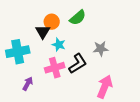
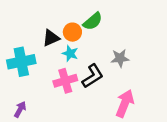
orange circle: (52, 22) -> (72, 32), moved
black triangle: (43, 32) -> (51, 38), turned 35
purple arrow: (28, 84) -> (20, 109), moved

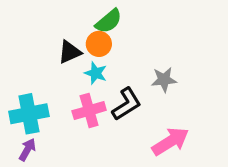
green semicircle: (93, 21) -> (109, 21), moved
cyan cross: (21, 62) -> (29, 114), moved
pink arrow: (125, 103) -> (170, 141), turned 36

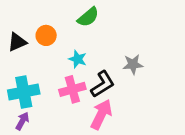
orange circle: (99, 44) -> (46, 35), moved
black triangle: (70, 52) -> (17, 42), moved
pink arrow: (170, 141) -> (101, 114), moved, turned -32

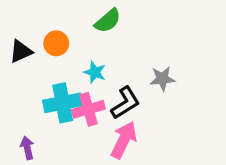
cyan cross: (24, 92) -> (63, 103), moved
purple arrow: (22, 121) -> (27, 148), turned -42

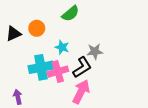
gray star: (162, 79) -> (95, 52), moved

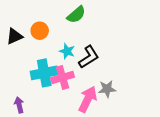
gray star: (95, 52) -> (107, 89), moved
black L-shape: (82, 67) -> (89, 57), moved

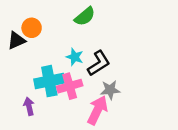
orange circle: (40, 31) -> (32, 28), moved
gray star: (107, 89) -> (110, 90), moved
purple arrow: (19, 105) -> (29, 106), moved

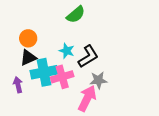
orange circle: (32, 28) -> (28, 38), moved
black triangle: (16, 40) -> (28, 58), moved
purple arrow: (29, 106) -> (18, 85), moved

